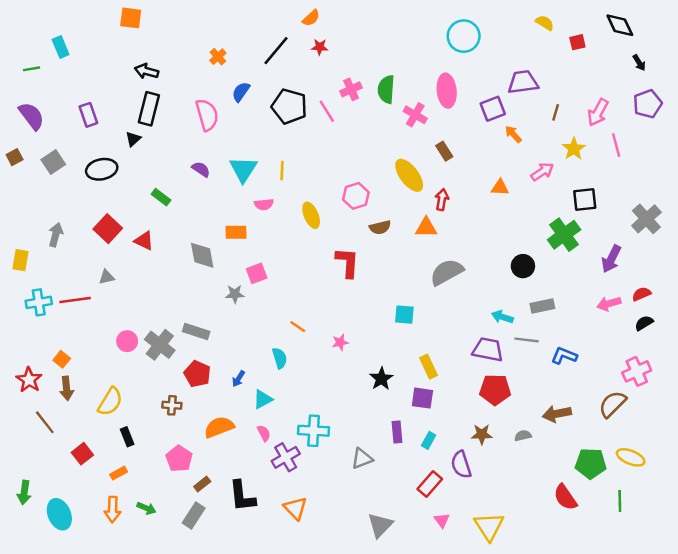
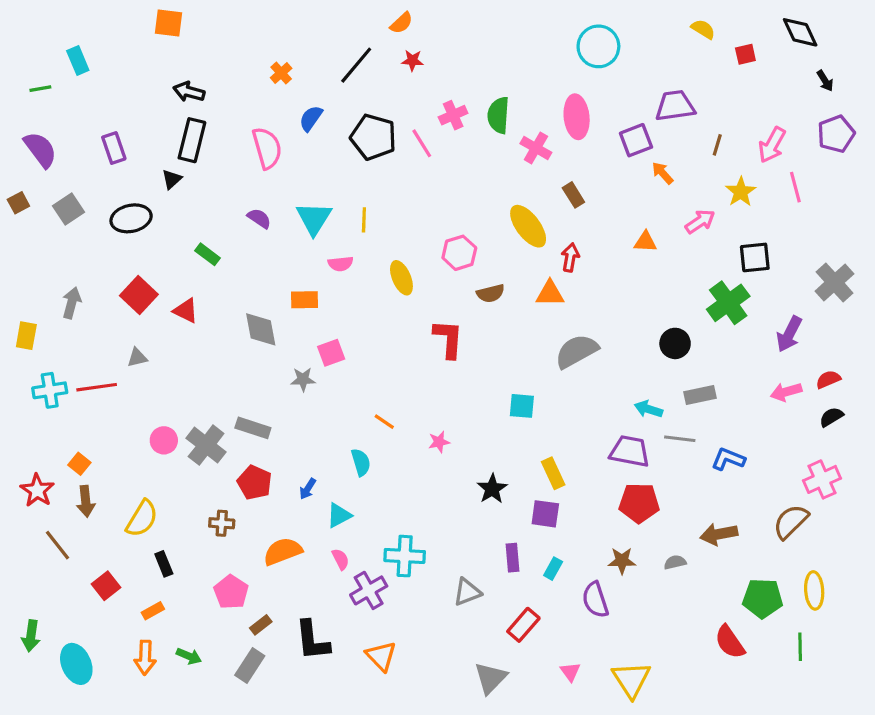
yellow ellipse: (631, 457) -> (814, 590), turned 64
red rectangle: (430, 484) -> (523, 625), moved

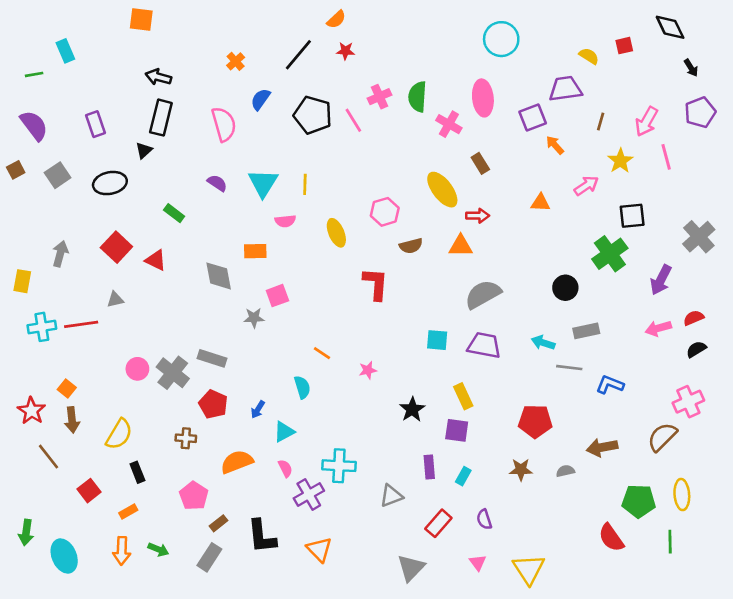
yellow semicircle: (703, 29) -> (589, 56), moved
red arrow: (570, 257) -> (478, 216), turned 80
purple trapezoid: (630, 451) -> (484, 345), moved
purple semicircle: (595, 600) -> (484, 519), moved, size x0.7

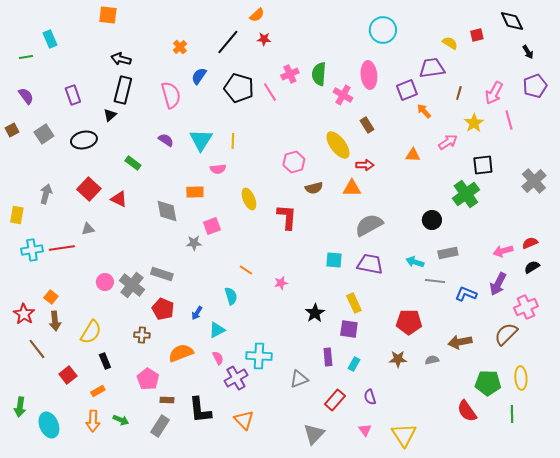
purple semicircle: (34, 125) -> (26, 96), size x0.7
yellow ellipse: (336, 233) -> (249, 199), moved
purple arrow: (661, 280) -> (498, 284), moved
brown rectangle: (219, 523) -> (167, 400), turned 40

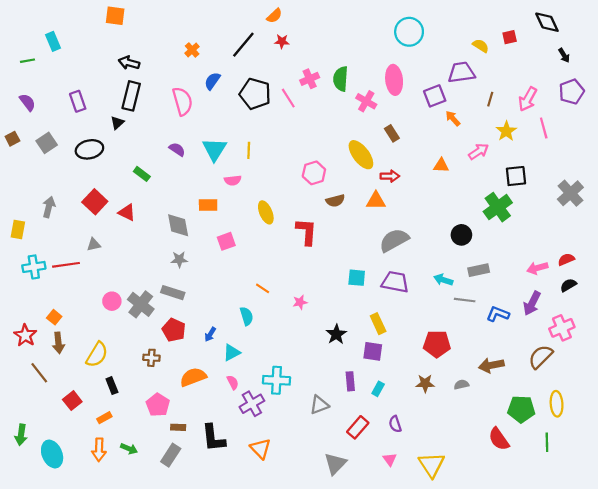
gray star: (194, 243) -> (179, 259), moved

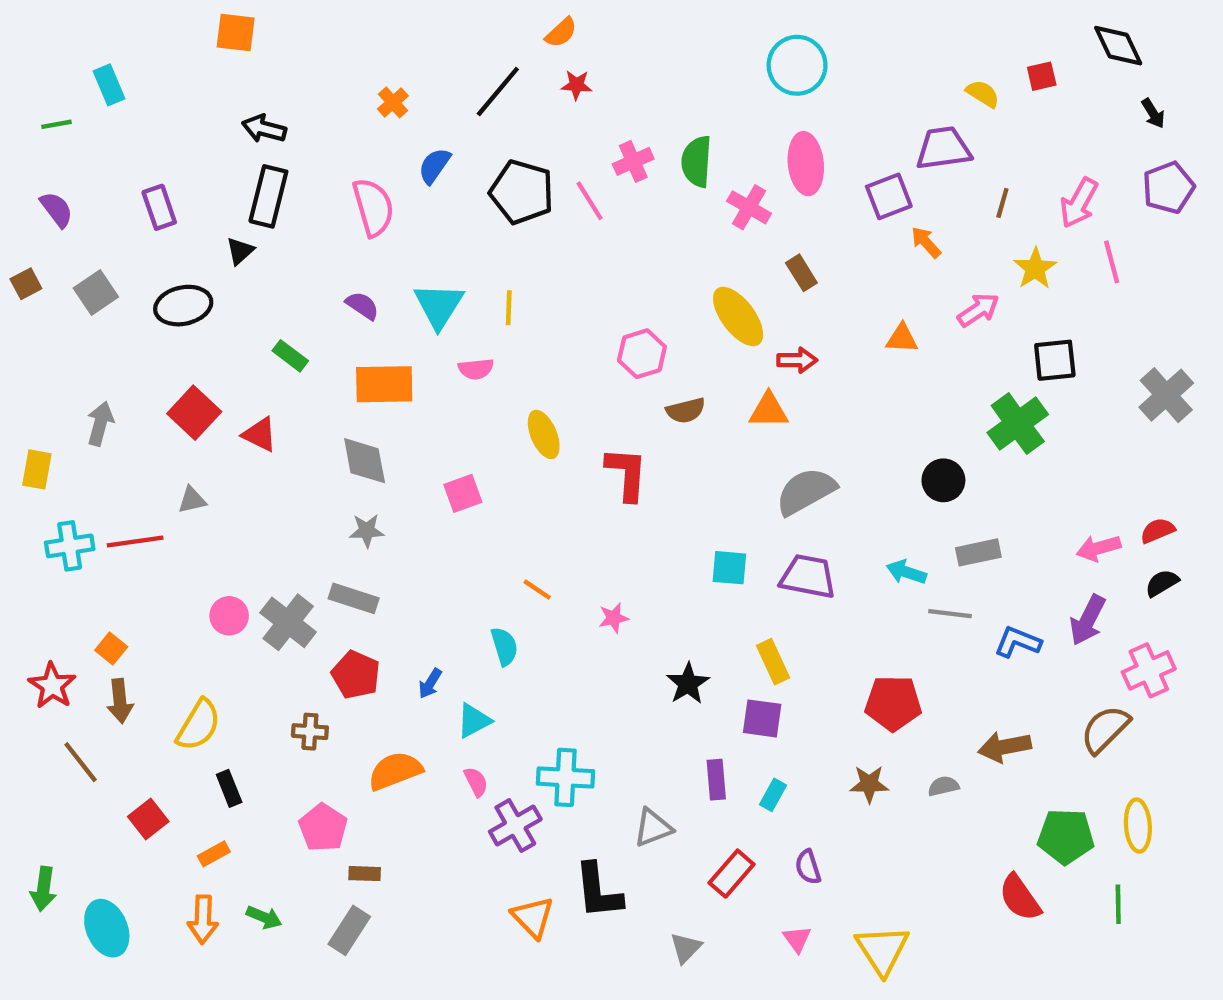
cyan circle: (409, 32) -> (797, 65), moved
orange rectangle: (208, 205) -> (384, 384), moved, size x1.5
black L-shape: (213, 438) -> (598, 891), moved
gray triangle: (335, 464) -> (686, 948), size x0.7

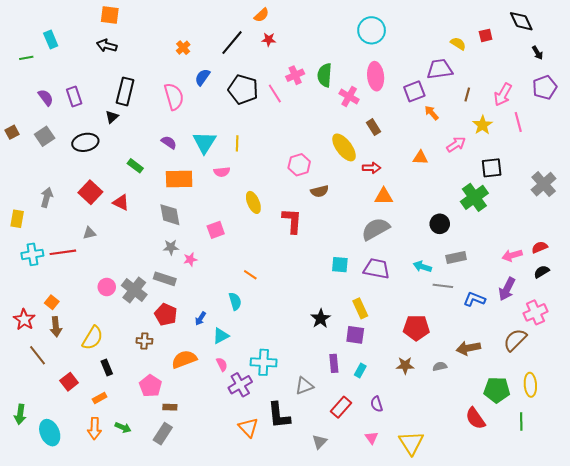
black arrow: (264, 129) -> (107, 46), moved
purple semicircle: (57, 209) -> (46, 98), moved
orange triangle: (769, 410) -> (384, 196), moved
pink star: (614, 618) -> (190, 259), moved

